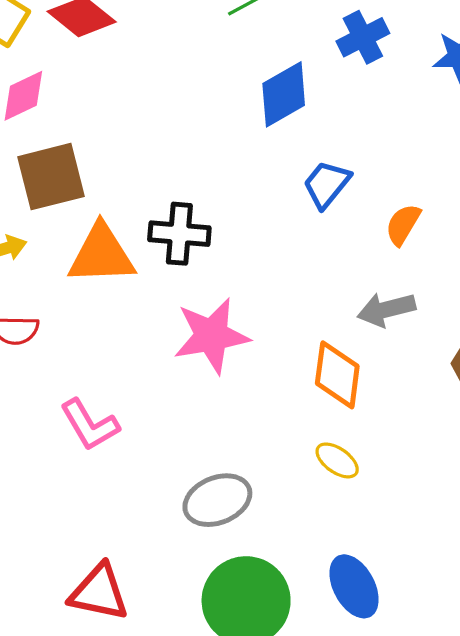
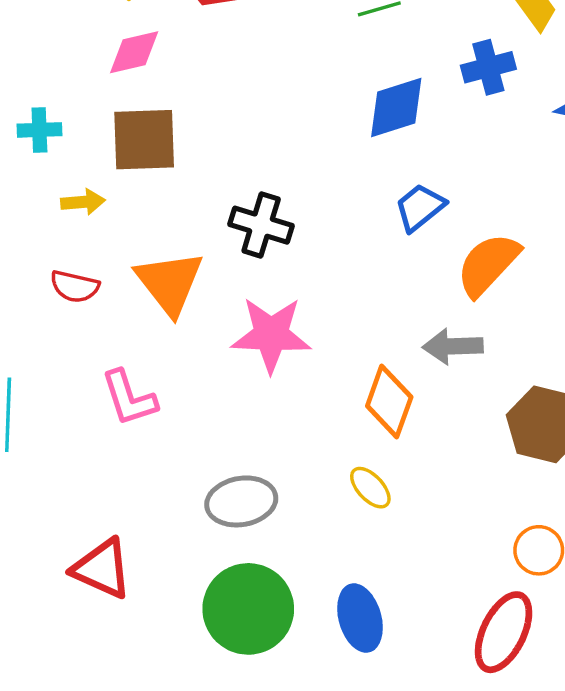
orange semicircle: (403, 224) -> (488, 264), size x1.6
orange triangle: (102, 254) -> (170, 283), moved, turned 42

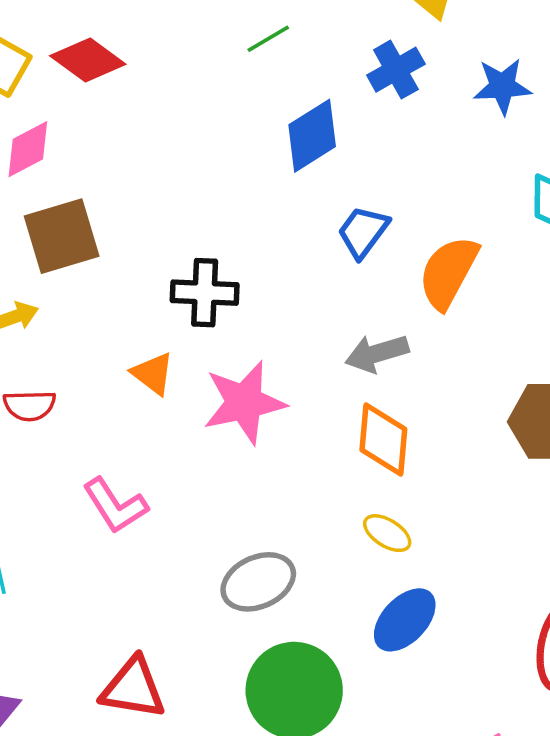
orange triangle: (170, 283) -> (153, 374), moved, size x0.6
gray arrow: (453, 346) -> (377, 353), moved
blue ellipse: (360, 618) -> (405, 620), moved, turned 74

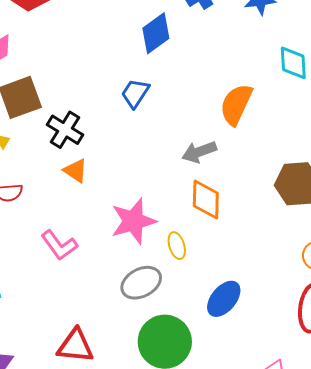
blue trapezoid: (363, 232) -> (135, 93), moved
black cross: (205, 293) -> (65, 130), moved, turned 33
pink star: (244, 403) -> (133, 221), moved
yellow ellipse: (387, 533) -> (177, 246), moved, turned 44

